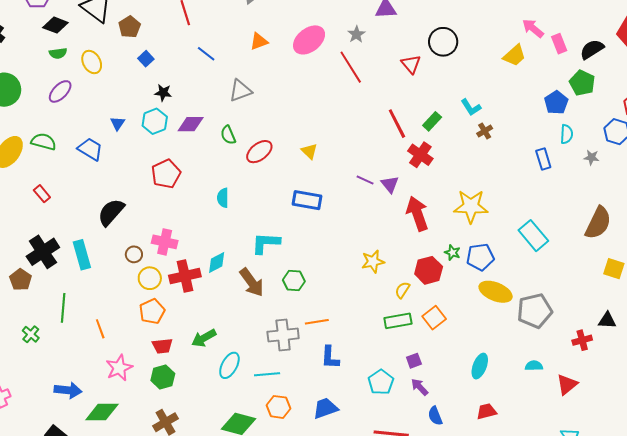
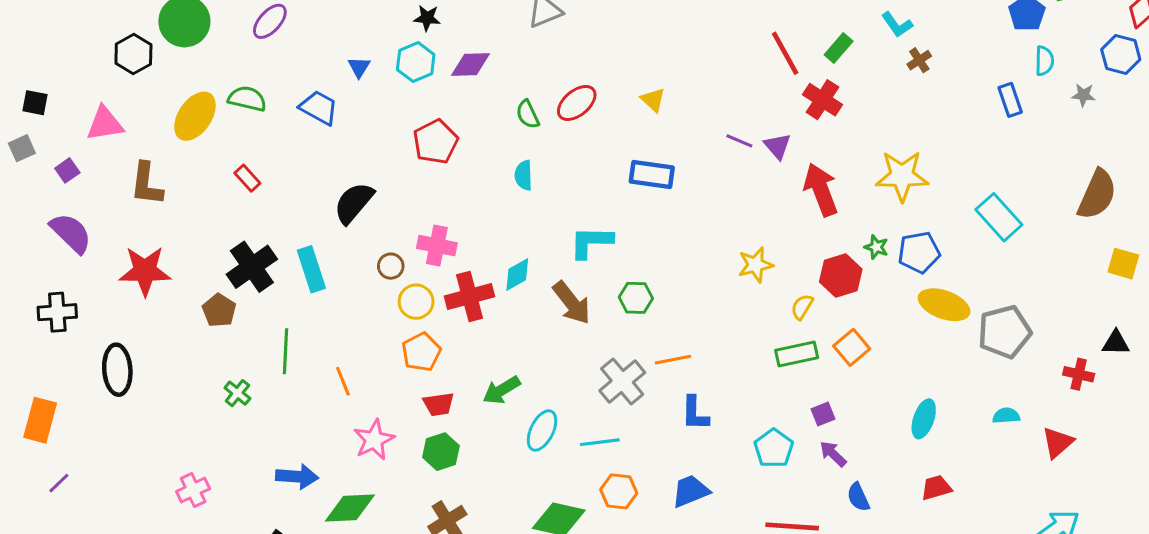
green semicircle: (228, 135) -> (528, 114), moved
gray cross: (283, 335) -> (622, 382), turned -32
red cross: (582, 340) -> (1079, 374), turned 30

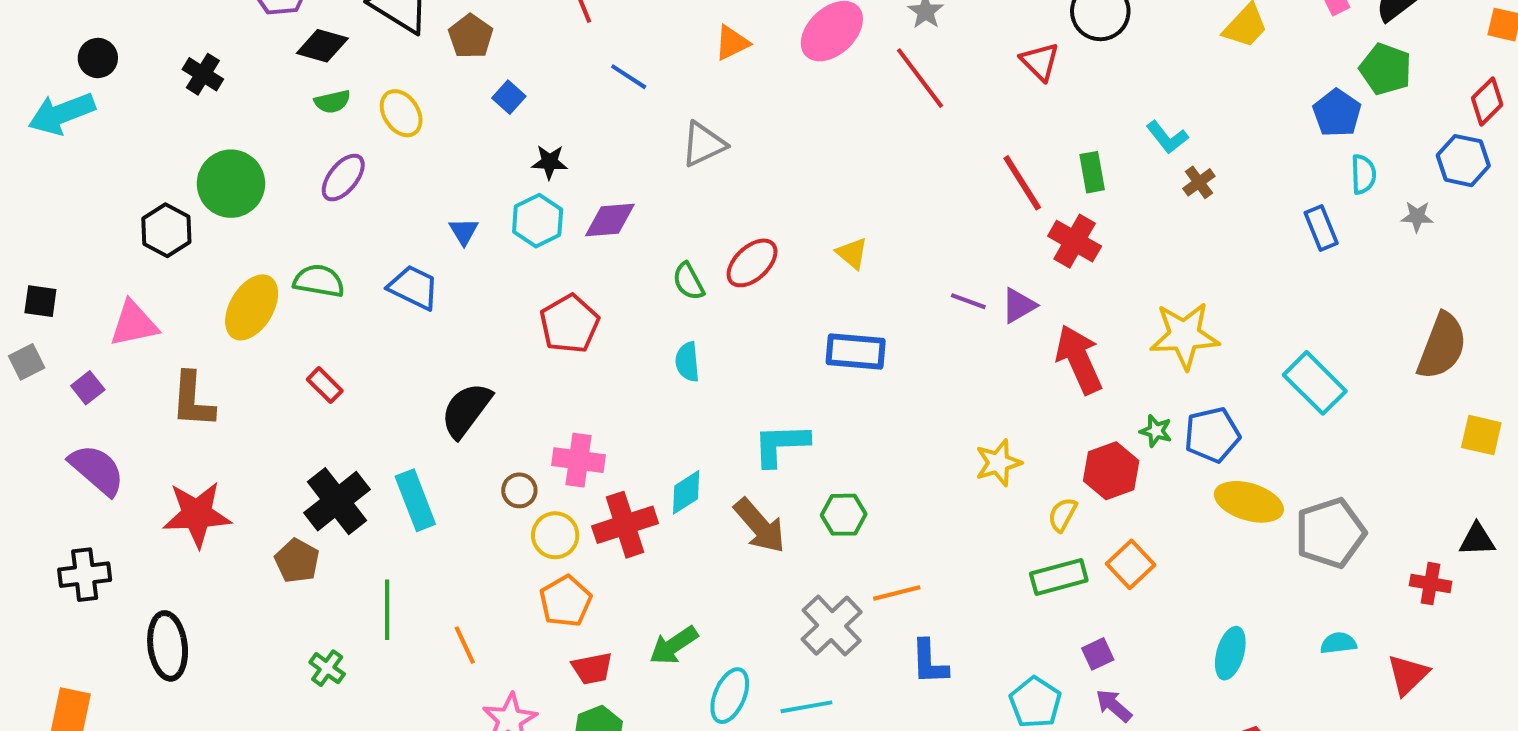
green rectangle: (839, 48) -> (1092, 172), turned -48
purple triangle: (777, 146) -> (1019, 305), turned 44

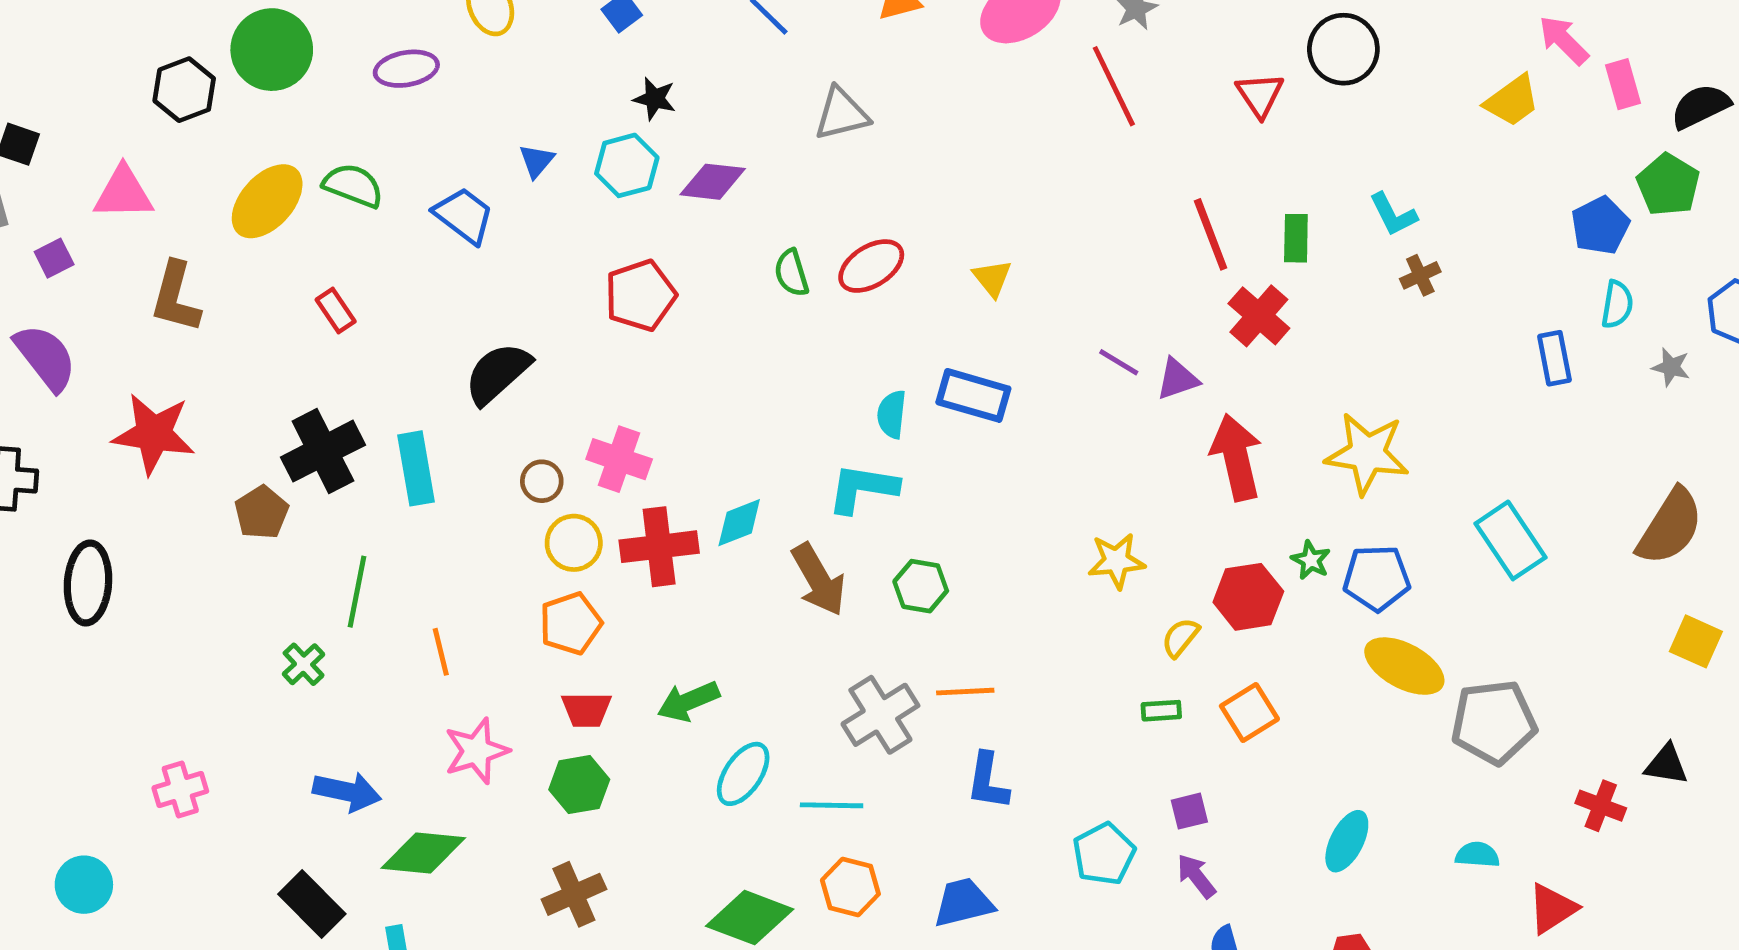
purple ellipse: (343, 178) -> (406, 69), turned 30
cyan semicircle: (687, 362) -> (892, 414), moved
green rectangle: (1059, 577) -> (1161, 711), size x0.6
green cross: (327, 668) -> (304, 664), moved

